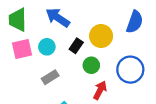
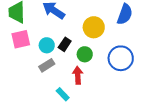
black rectangle: (76, 46) -> (65, 44), moved
cyan circle: (47, 47) -> (47, 45), moved
red arrow: (100, 90) -> (78, 75), moved, turned -30

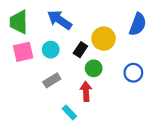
black rectangle: (65, 44) -> (80, 50), moved
cyan circle: (47, 45) -> (51, 50), moved
blue circle: (121, 58) -> (133, 73), size x0.7

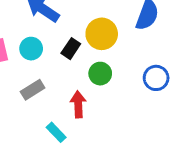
green circle: (94, 68) -> (100, 74), moved
blue circle: (133, 73) -> (156, 78), moved

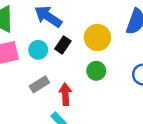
black rectangle: (71, 49) -> (63, 45), moved
red arrow: (78, 104) -> (65, 94), moved

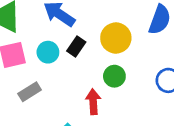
gray rectangle: (39, 84) -> (30, 92), moved
red arrow: (65, 94) -> (93, 102), moved

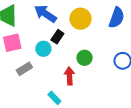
yellow circle: (116, 38) -> (81, 19), moved
cyan circle: (48, 52) -> (43, 49), moved

